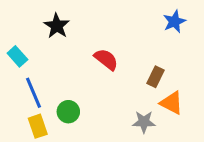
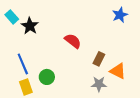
black star: (57, 26) -> (30, 26), moved
cyan rectangle: (17, 56) -> (12, 17), moved
brown rectangle: (156, 77) -> (99, 59), moved

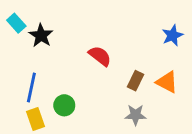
blue star: (120, 15) -> (172, 35), moved
blue line: (23, 64) -> (31, 88), turned 35
orange triangle: (118, 71) -> (167, 82), moved

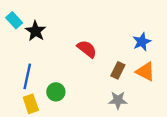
blue star: (172, 35) -> (142, 42), moved

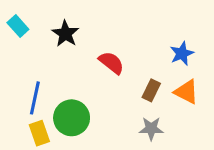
black star: (36, 31) -> (65, 34), moved
green circle: (56, 92) -> (72, 118), size x1.5

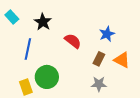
blue star: (182, 54) -> (107, 34), moved
blue line: (35, 98) -> (28, 49), moved

